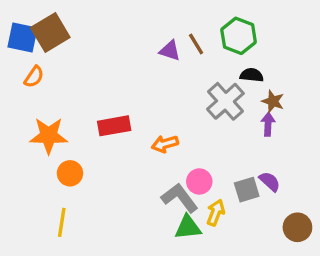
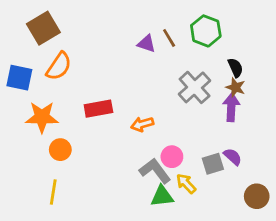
blue square: (23, 37) -> (19, 78), moved
black semicircle: (252, 75) -> (235, 68), moved, turned 60
orange semicircle: (34, 77) -> (59, 66), moved, size x1.5
purple arrow: (268, 124) -> (231, 107), size x1.4
yellow arrow: (216, 213) -> (186, 184), turned -65

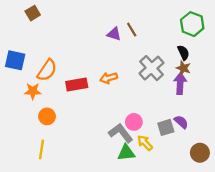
brown square: (43, 28) -> (33, 13), moved, size x0.6
green hexagon: (206, 31) -> (192, 24), moved
orange semicircle: (59, 66) -> (47, 70), moved
orange star: (42, 117) -> (33, 91), size x0.7
orange arrow: (142, 124) -> (109, 78), moved

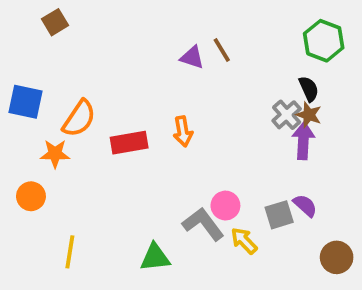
gray cross: (151, 68) -> (287, 115), moved, size x0.7
orange arrow: (109, 78) -> (183, 131), turned -84
orange circle: (47, 116) -> (31, 196), moved
green triangle: (126, 153) -> (155, 257), moved

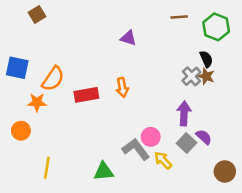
brown line: (222, 50) -> (179, 17), moved, turned -63
purple arrow: (303, 141) -> (184, 113), moved
gray square: (279, 215) -> (186, 143), turned -30

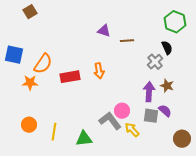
brown line: (179, 17) -> (127, 41), moved
brown star: (206, 76) -> (167, 86), moved
orange circle: (21, 131) -> (29, 125), moved
gray square: (186, 143) -> (151, 116), turned -35
yellow line: (47, 168) -> (54, 132), moved

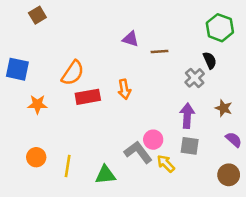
orange semicircle: (43, 64) -> (73, 73), moved
brown star: (167, 86) -> (224, 108), moved
purple semicircle: (165, 111) -> (234, 140), moved

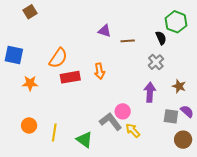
black semicircle: (210, 60) -> (161, 38), moved
gray square: (190, 146) -> (171, 116), moved
green triangle: (105, 175) -> (84, 140), turned 42

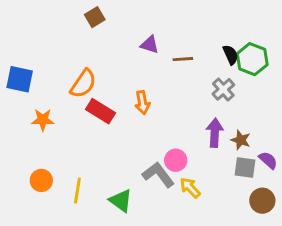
brown square: (30, 12) -> (95, 17), moved
green hexagon: (176, 22) -> (252, 59), moved
red rectangle: (70, 77) -> (101, 111), turned 42
brown star: (179, 86) -> (241, 140), moved

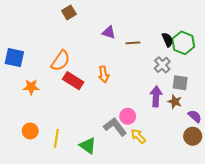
gray square: (245, 167) -> (180, 83), moved
brown circle: (262, 201) -> (193, 136), moved

